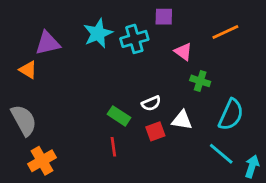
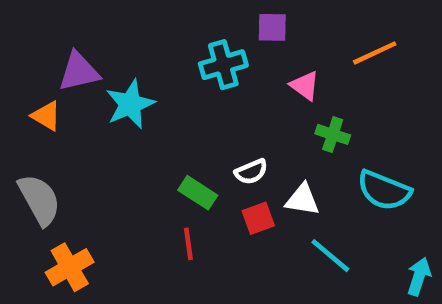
cyan star: (98, 33) -> (130, 104), moved
cyan semicircle: (231, 115) -> (384, 190), turned 88
cyan line: (221, 154) -> (330, 256), moved

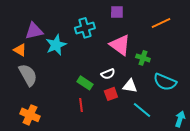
cyan cross: (223, 65) -> (85, 28), moved
pink triangle: (305, 86) -> (120, 45), moved, size x1.6
gray semicircle: (39, 200) -> (28, 75), moved
orange cross: (70, 267) -> (30, 115), turned -36

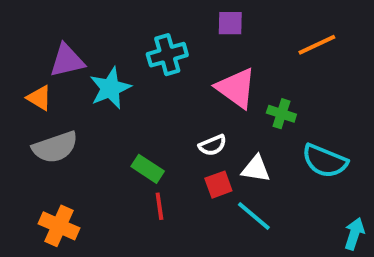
gray semicircle: (28, 75) -> (55, 147), turned 100
green rectangle: (85, 83) -> (148, 169), moved
cyan line: (142, 110) -> (254, 216), moved

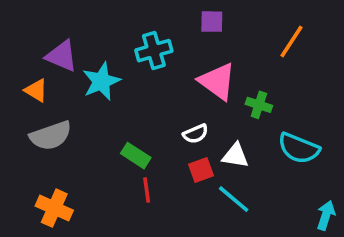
orange line: (317, 45) -> (291, 41), turned -32
purple triangle: (67, 61) -> (62, 56), turned 36

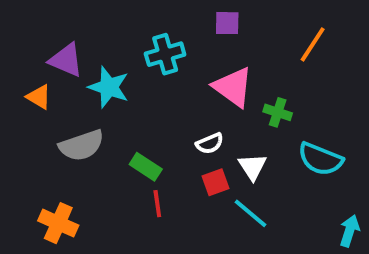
cyan star: (101, 81) -> (109, 87), turned -30
gray semicircle: (51, 136) -> (82, 145), moved
white triangle: (235, 156) -> (252, 167), turned 48

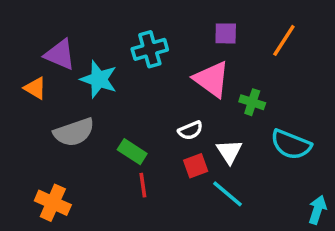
purple square: (227, 23) -> (226, 33), moved

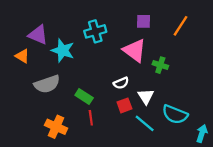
cyan semicircle: (291, 145) -> (175, 114), moved
orange cross: (53, 203) -> (56, 127), moved

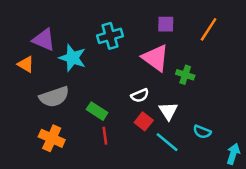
red square: (124, 105) -> (144, 121), turned -32
cyan semicircle: (175, 114) -> (202, 132), size x0.6
orange cross: (56, 127) -> (52, 138), moved

